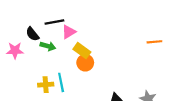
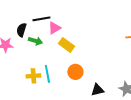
black semicircle: (32, 34) -> (21, 30), turned 56
orange circle: (85, 63) -> (75, 72), moved

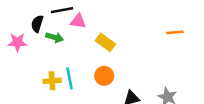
pink triangle: (54, 28) -> (78, 21), turned 40
yellow rectangle: (66, 45) -> (105, 42), moved

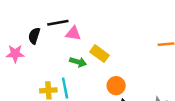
green arrow: (55, 37) -> (78, 62), moved
orange circle: (104, 76) -> (116, 86), moved

